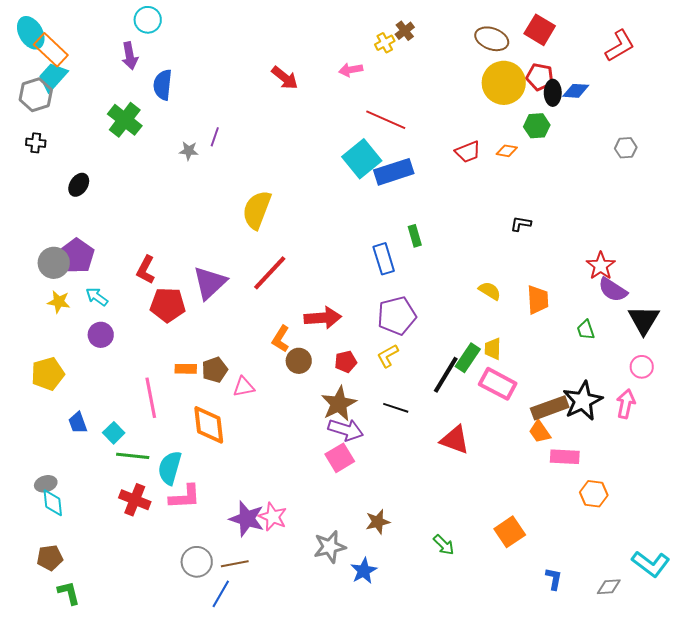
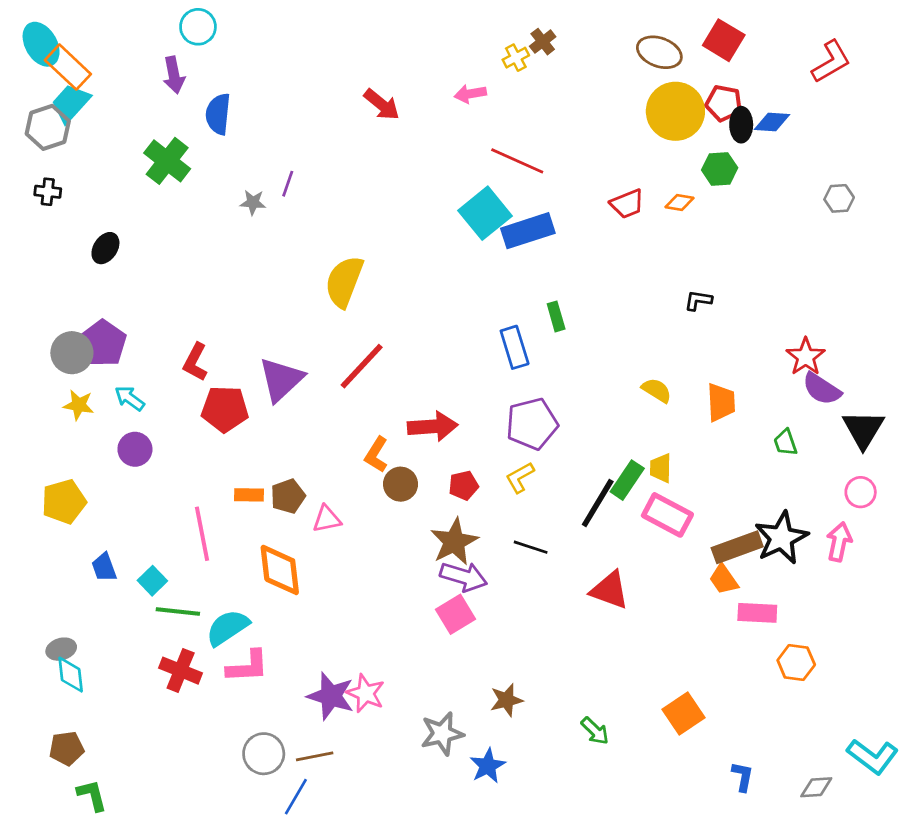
cyan semicircle: (170, 468) -> (227, 628), turned 40

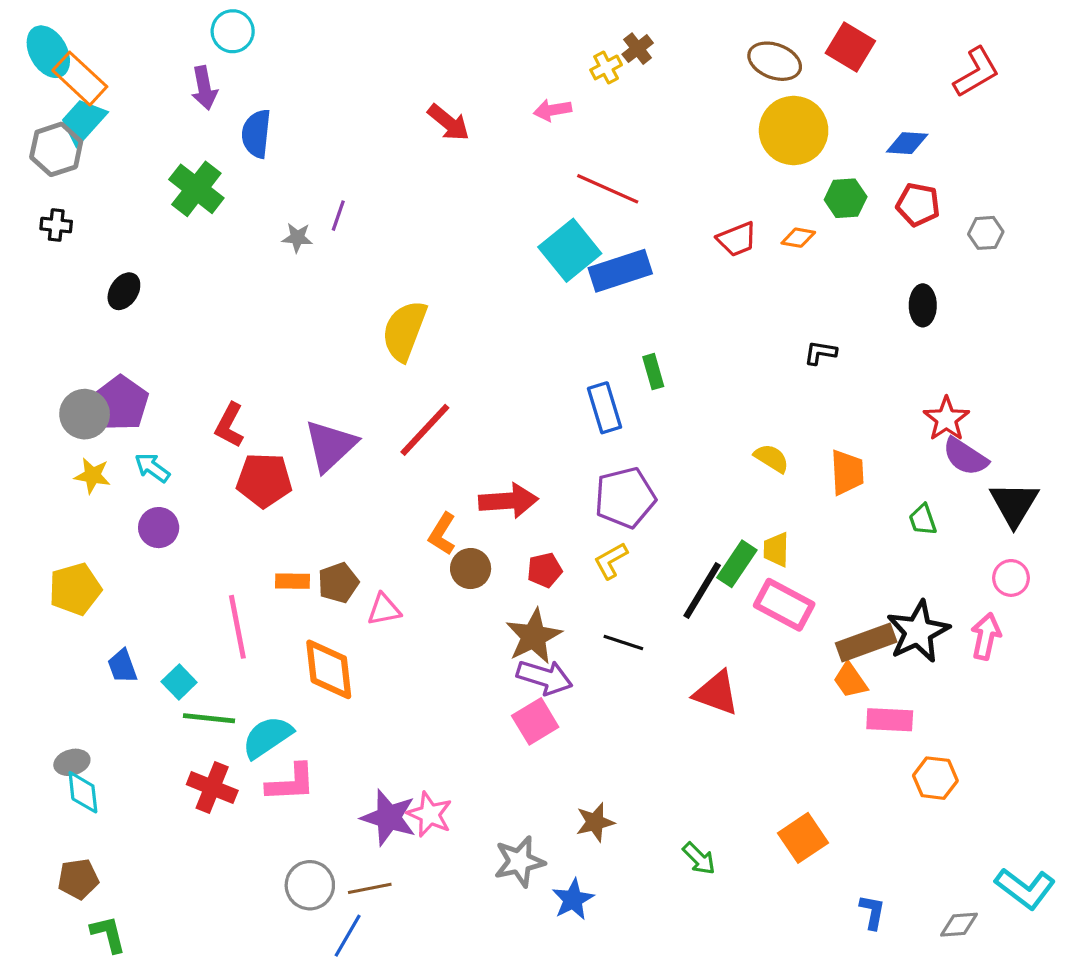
red pentagon: (724, 103) -> (918, 205), moved
black ellipse: (741, 125) -> (923, 305), moved

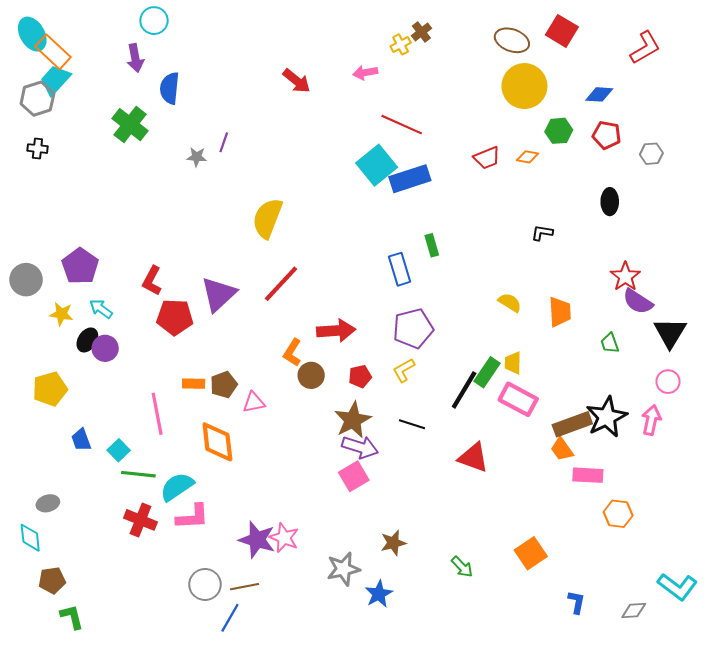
black ellipse: (124, 291) -> (87, 340), moved
gray circle: (85, 414) -> (26, 280), moved
cyan diamond: (83, 792) -> (30, 538), moved

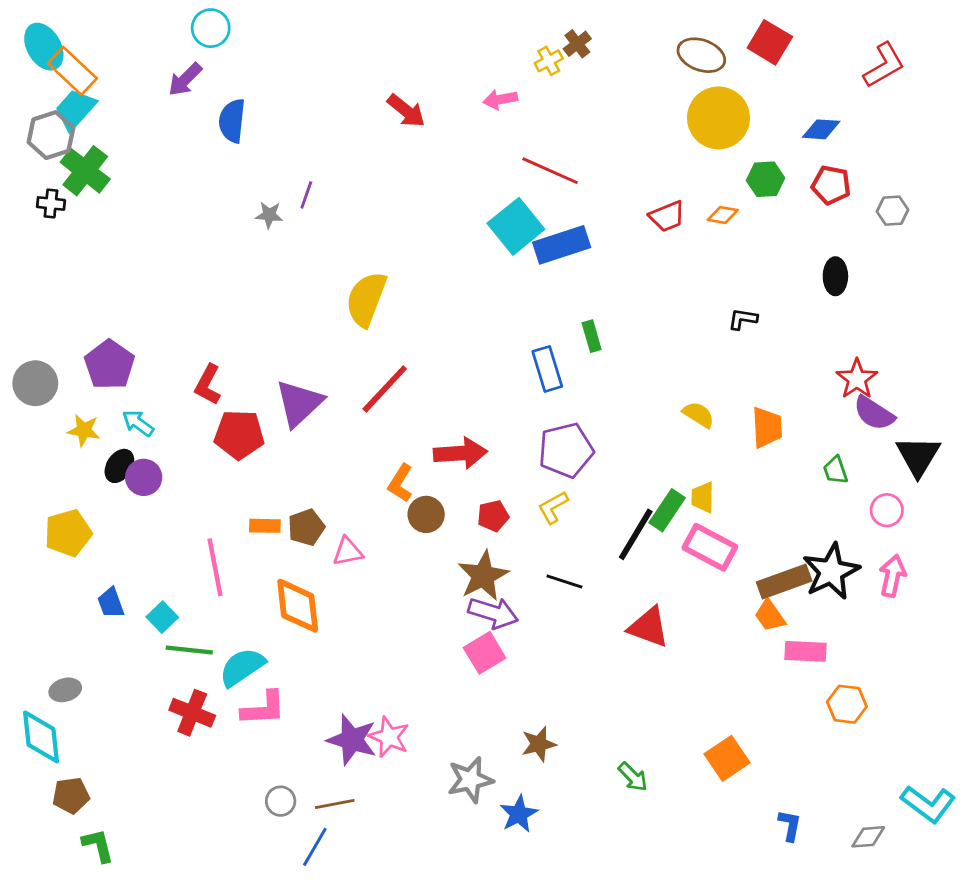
purple arrow: (135, 58) -> (185, 79), turned 56
green cross: (130, 125) -> (85, 171), moved
pink circle: (668, 382) -> (887, 510), moved
cyan diamond: (30, 538) -> (41, 737), size x1.4
gray circle: (205, 584) -> (281, 801), size x0.7

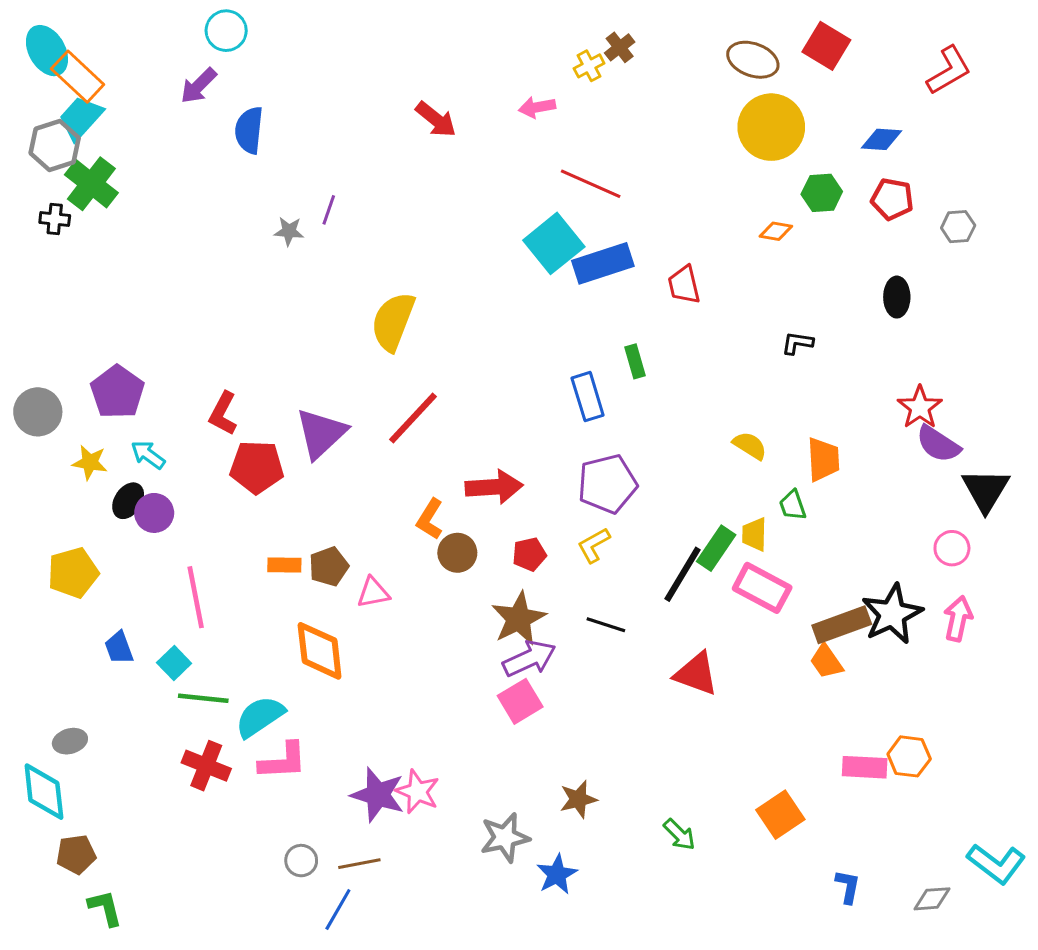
red trapezoid: (667, 216) -> (684, 285), moved, turned 99
green trapezoid: (835, 470) -> (793, 505), moved
pink line: (215, 567) -> (196, 597), moved
purple arrow: (493, 613) -> (529, 658), turned -42
pink rectangle: (805, 651) -> (865, 767), moved

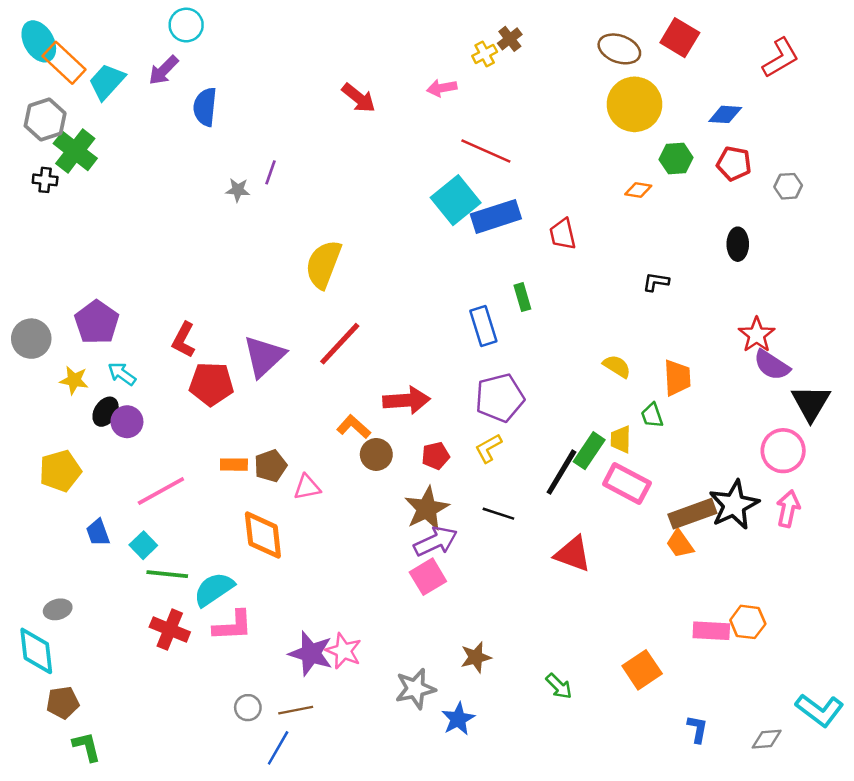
cyan trapezoid: (81, 118) -> (107, 82), moved
orange L-shape: (430, 519) -> (354, 427), turned 100
pink circle: (952, 548) -> (783, 451), size x1.5
pink line: (196, 597) -> (161, 491), turned 72

